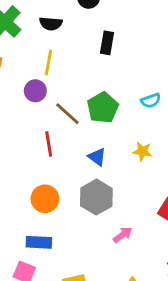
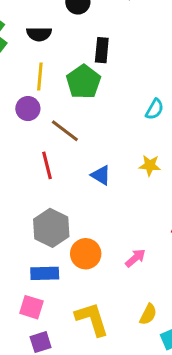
cyan semicircle: (151, 101) -> (155, 109), turned -36
green pentagon: (103, 108) -> (83, 82), moved
gray hexagon: (96, 197) -> (51, 228), moved
orange circle: (45, 199) -> (86, 254), moved

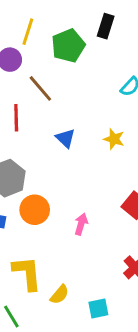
black rectangle: (102, 50) -> (106, 26), moved
pink arrow: (135, 258) -> (81, 224), turned -45
yellow semicircle: (148, 314) -> (60, 295), moved

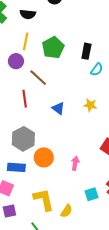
black rectangle: (106, 26) -> (86, 51), moved
cyan square: (98, 308) -> (91, 194), moved

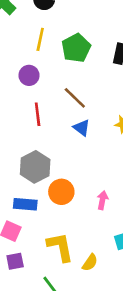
purple circle: (16, 61) -> (29, 75), moved
brown line: (38, 78) -> (75, 98), moved

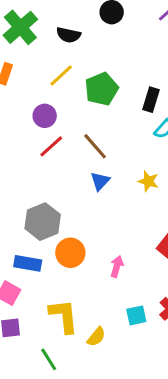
yellow line: (40, 39) -> (61, 76), turned 30
red line: (38, 114) -> (51, 146), moved, turned 50
blue triangle: (82, 128) -> (100, 181), turned 30

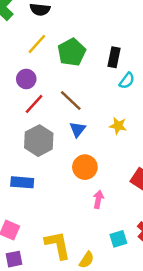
gray hexagon: (43, 222) -> (39, 141), moved
orange circle: (70, 253) -> (85, 167), moved
blue rectangle: (28, 263) -> (22, 182), moved

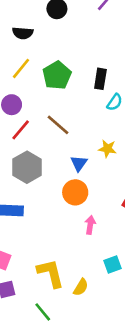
blue triangle: (78, 129) -> (79, 163), moved

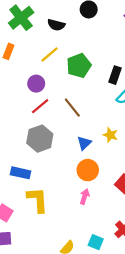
orange circle: (75, 192) -> (88, 170), moved
cyan square: (112, 264) -> (96, 242), moved, turned 32
yellow L-shape: (51, 273) -> (37, 200), moved

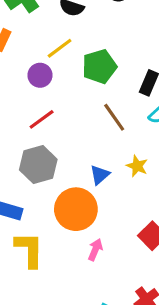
purple circle: (36, 84) -> (40, 75), moved
brown line: (72, 108) -> (114, 117), moved
orange circle: (88, 170) -> (76, 209), moved, size x1.4

